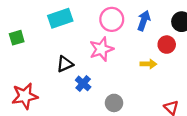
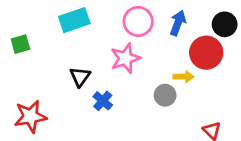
red circle: (167, 45) -> (206, 53), size x1.5
black triangle: (65, 64) -> (80, 77), turned -30
gray circle: (114, 103) -> (165, 95), moved

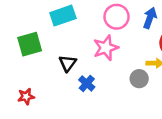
green square: (20, 44) -> (30, 44), moved, size x1.5
red star: (30, 116) -> (26, 97), size x0.6

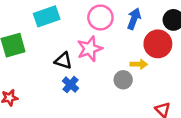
black triangle: (68, 63) -> (63, 61), moved, turned -48

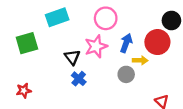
blue arrow: (134, 19) -> (126, 43), moved
black triangle: (63, 61) -> (72, 57), turned 35

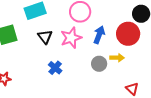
black triangle: (72, 57) -> (45, 37), moved
yellow arrow: (140, 60) -> (117, 58), moved

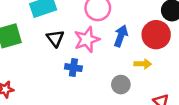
gray circle: (99, 64) -> (121, 85), moved
blue cross: (55, 68) -> (73, 68), moved, turned -32

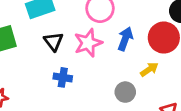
yellow arrow: (143, 64) -> (149, 69), turned -35
blue cross: (73, 68) -> (63, 77), moved

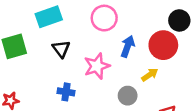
pink star: (88, 43) -> (97, 66), moved
blue cross: (63, 77) -> (66, 92), moved

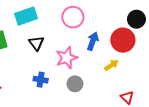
gray circle: (128, 96) -> (75, 84), moved

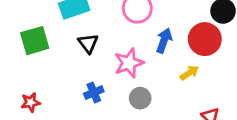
blue cross: (41, 80) -> (94, 93), turned -32

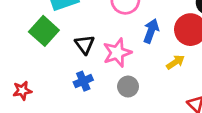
green square: (35, 41) -> (44, 31), moved, turned -32
black triangle: (88, 43) -> (85, 44), moved

